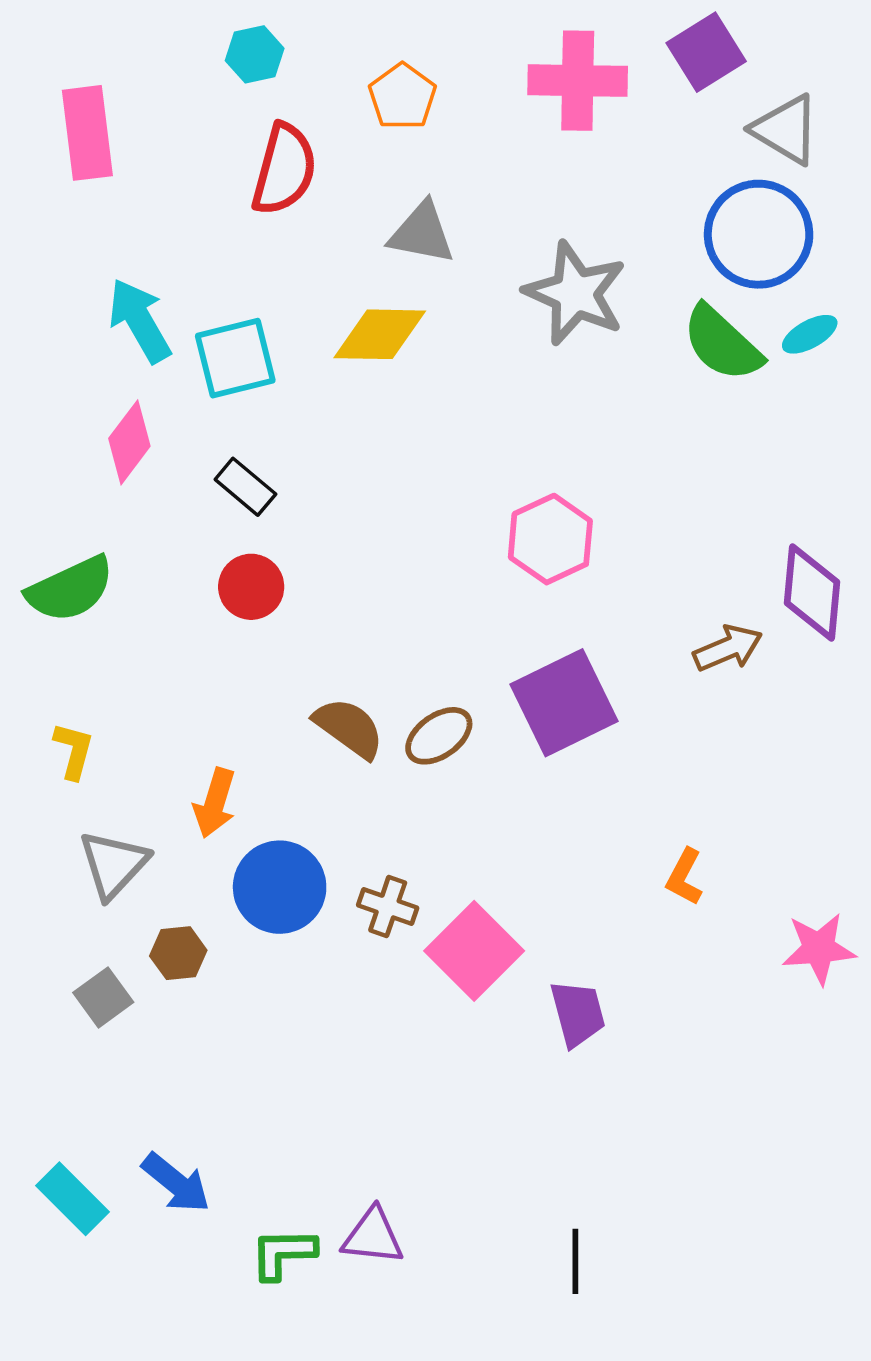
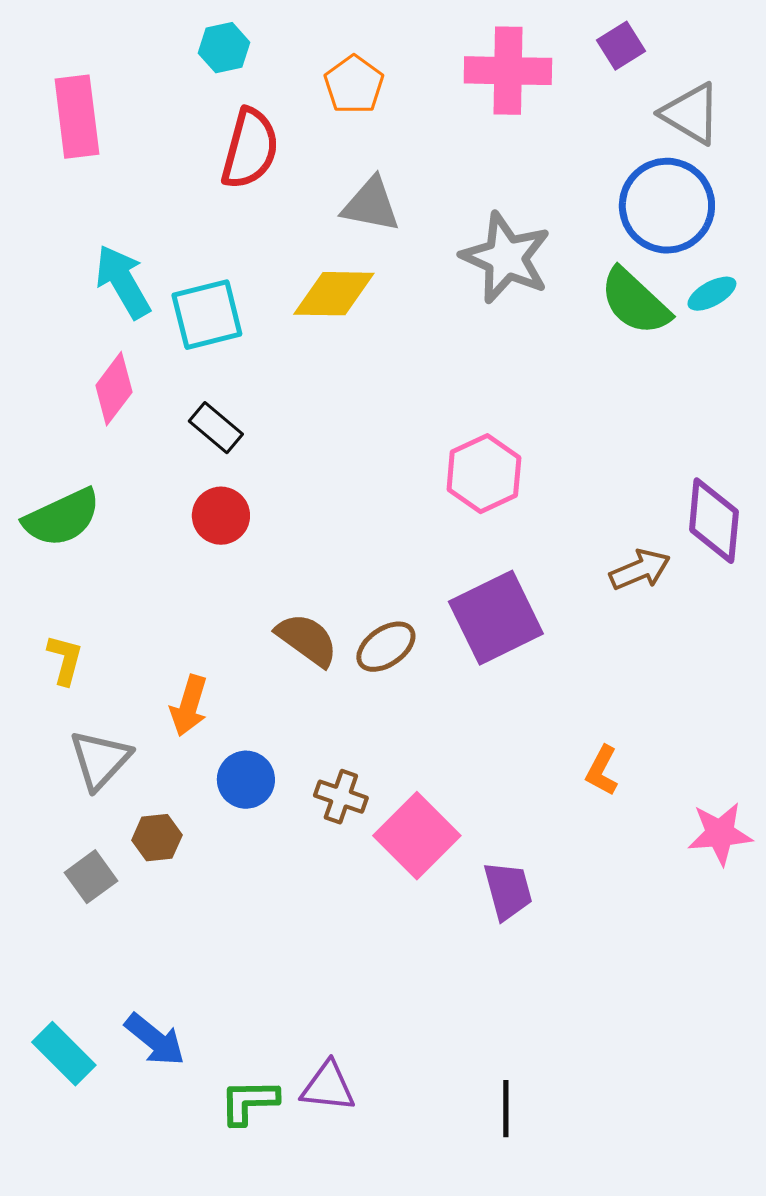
purple square: (706, 52) -> (621, 46), size x0.7
blue circle: (280, 887) -> (246, 780), size x0.7

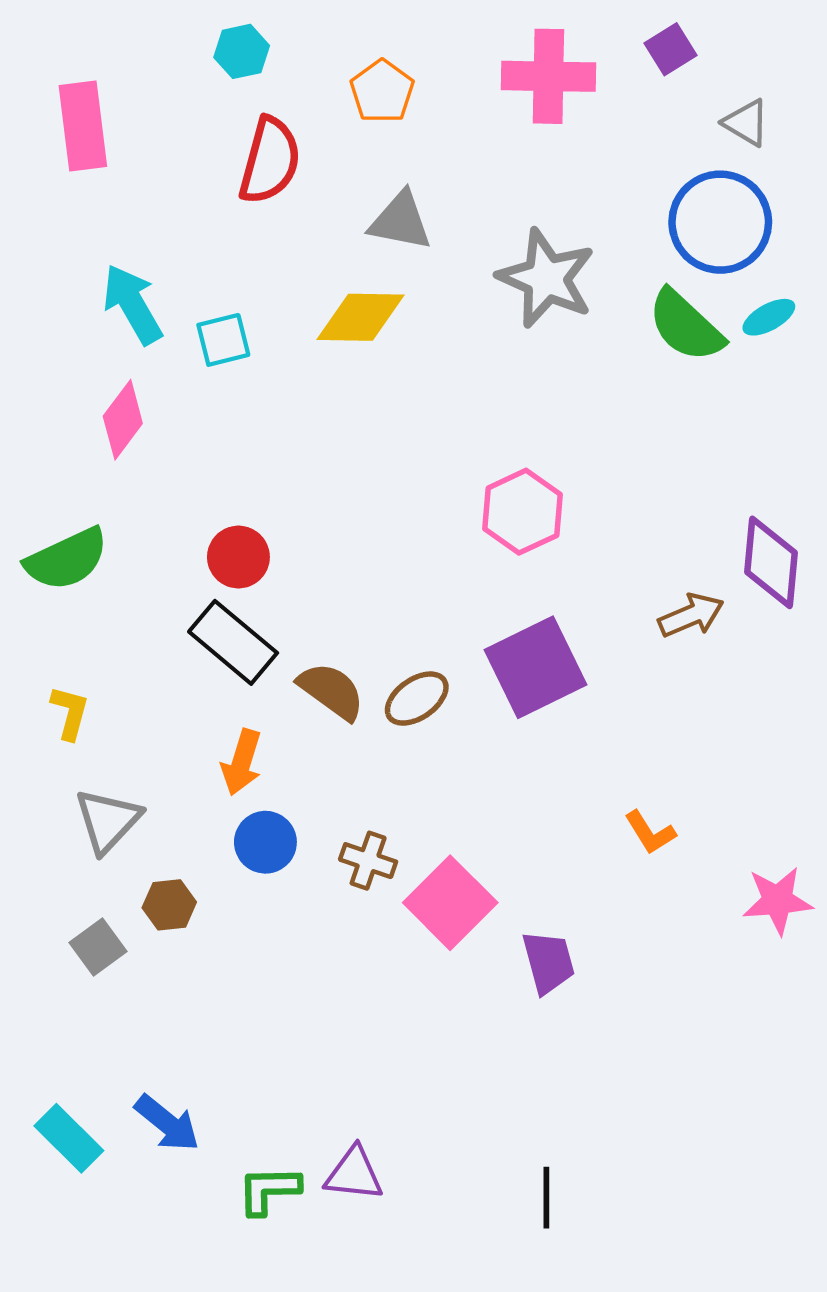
gray triangle: (691, 114) -> (746, 123), size x0.7
cyan square: (207, 315) -> (223, 340), size x0.7
black rectangle: (216, 428) -> (233, 642), moved, size x1.5
orange arrow: (189, 706) -> (242, 762), moved
orange L-shape: (602, 771) -> (650, 833), turned -60

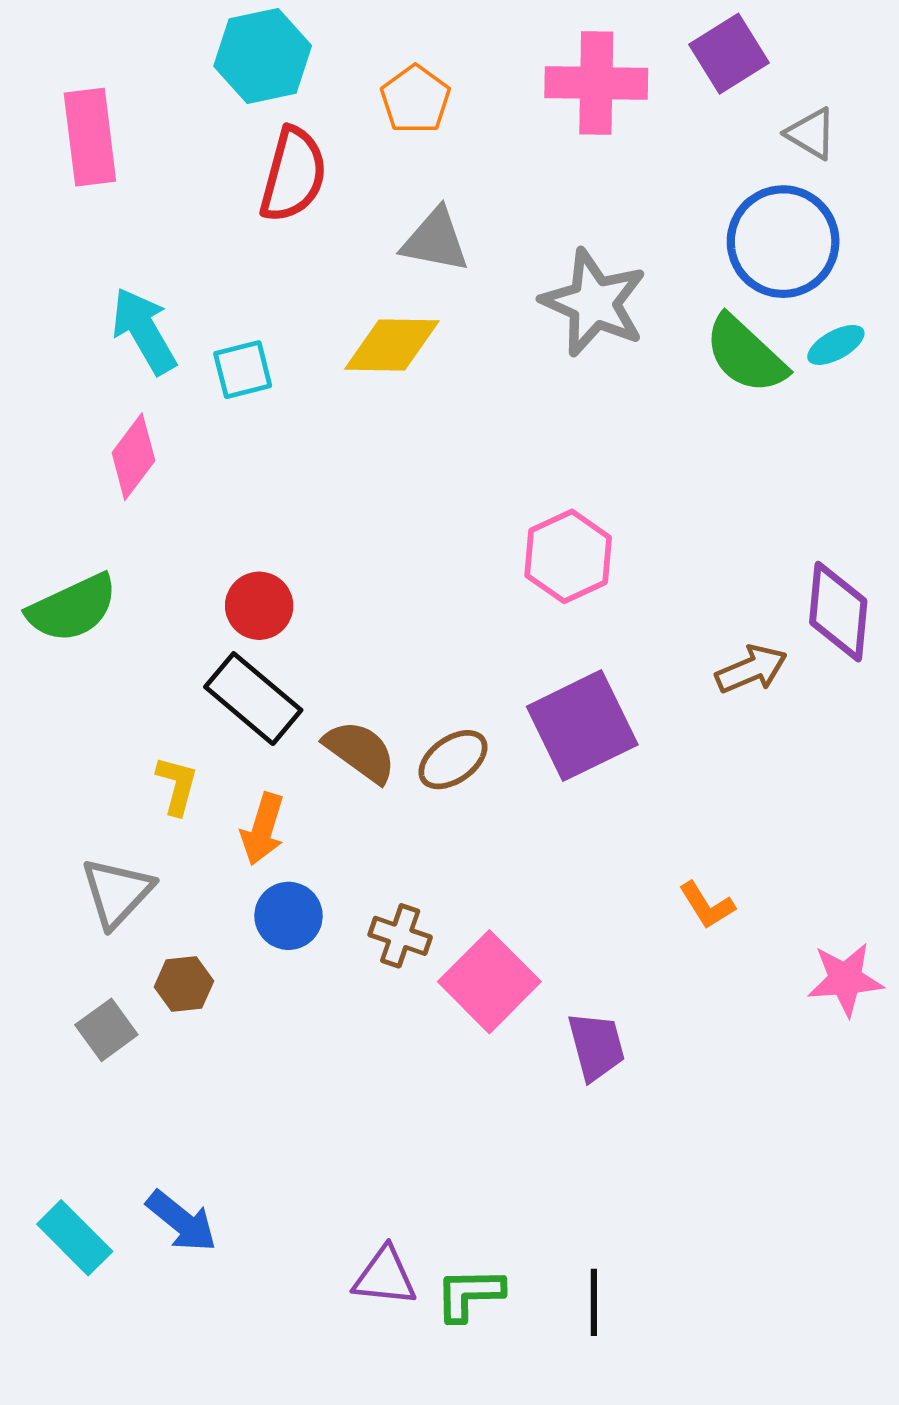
purple square: (671, 49) -> (729, 54), size x1.4
cyan hexagon: (242, 51) -> (263, 56), size x1.6
yellow L-shape: (70, 713) -> (177, 785), moved
green L-shape: (269, 1190) -> (469, 1294), moved

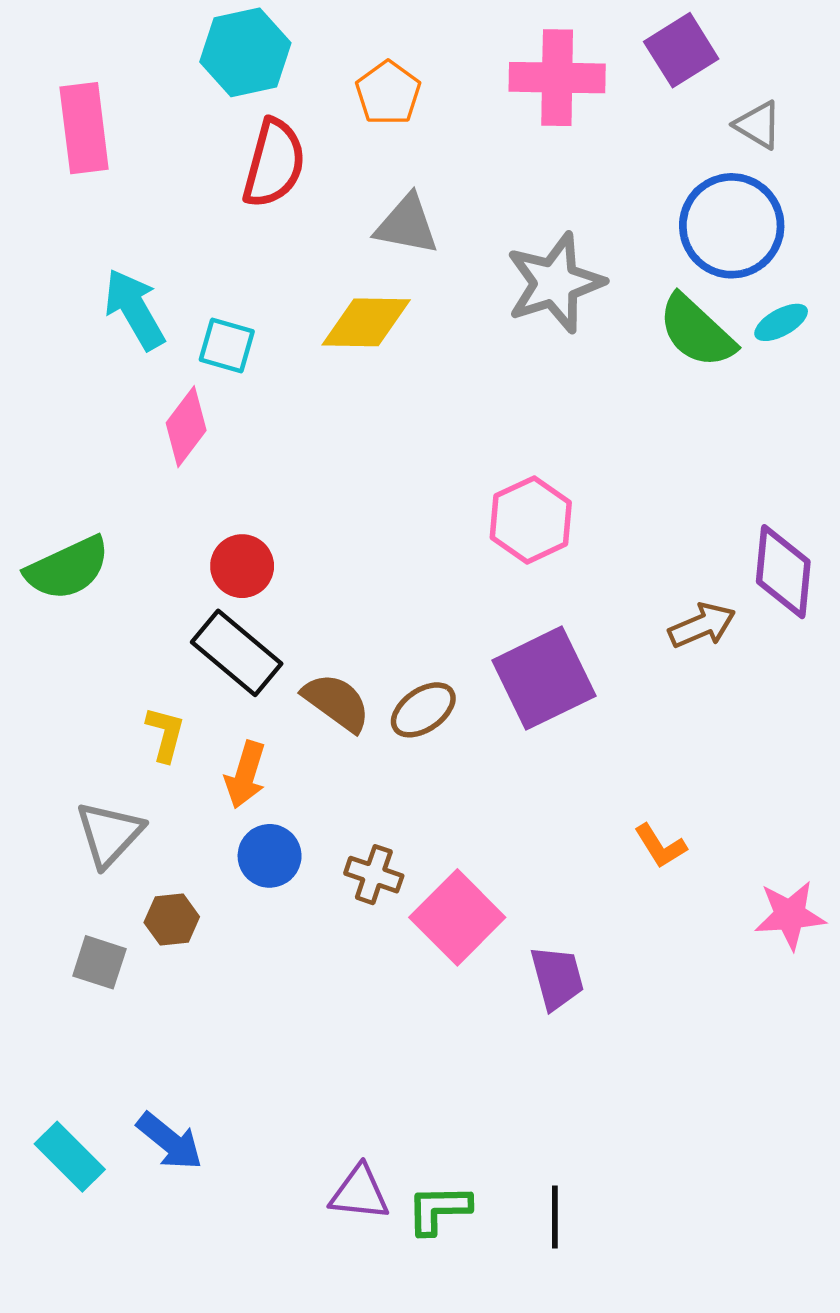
gray star: (594, 303) -> (555, 283), turned 30
cyan square: (243, 370) -> (227, 345), turned 30
pink diamond: (133, 457) -> (186, 427), moved
gray square: (106, 1030) -> (99, 962), turned -36

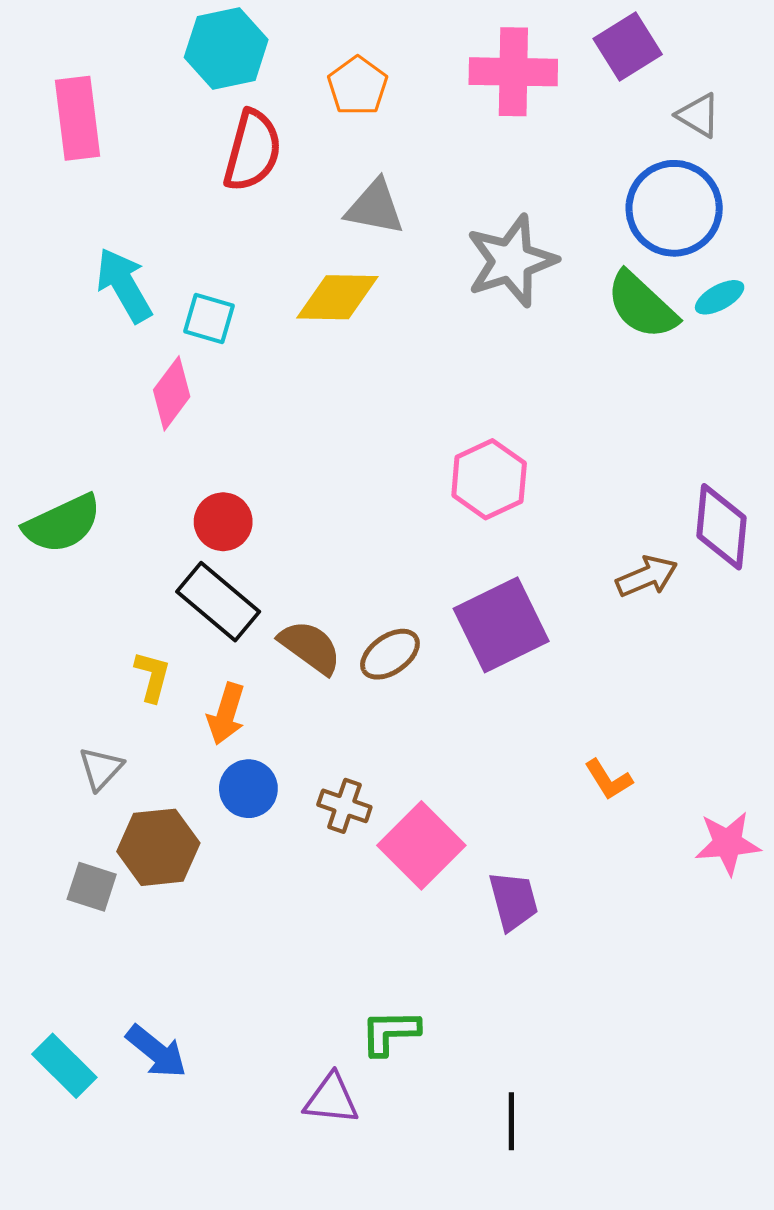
gray triangle: (109, 834) -> (101, 768), size x0.7
brown hexagon: (172, 920) -> (158, 847), size x1.6
green L-shape: (439, 1209) -> (390, 1032), moved

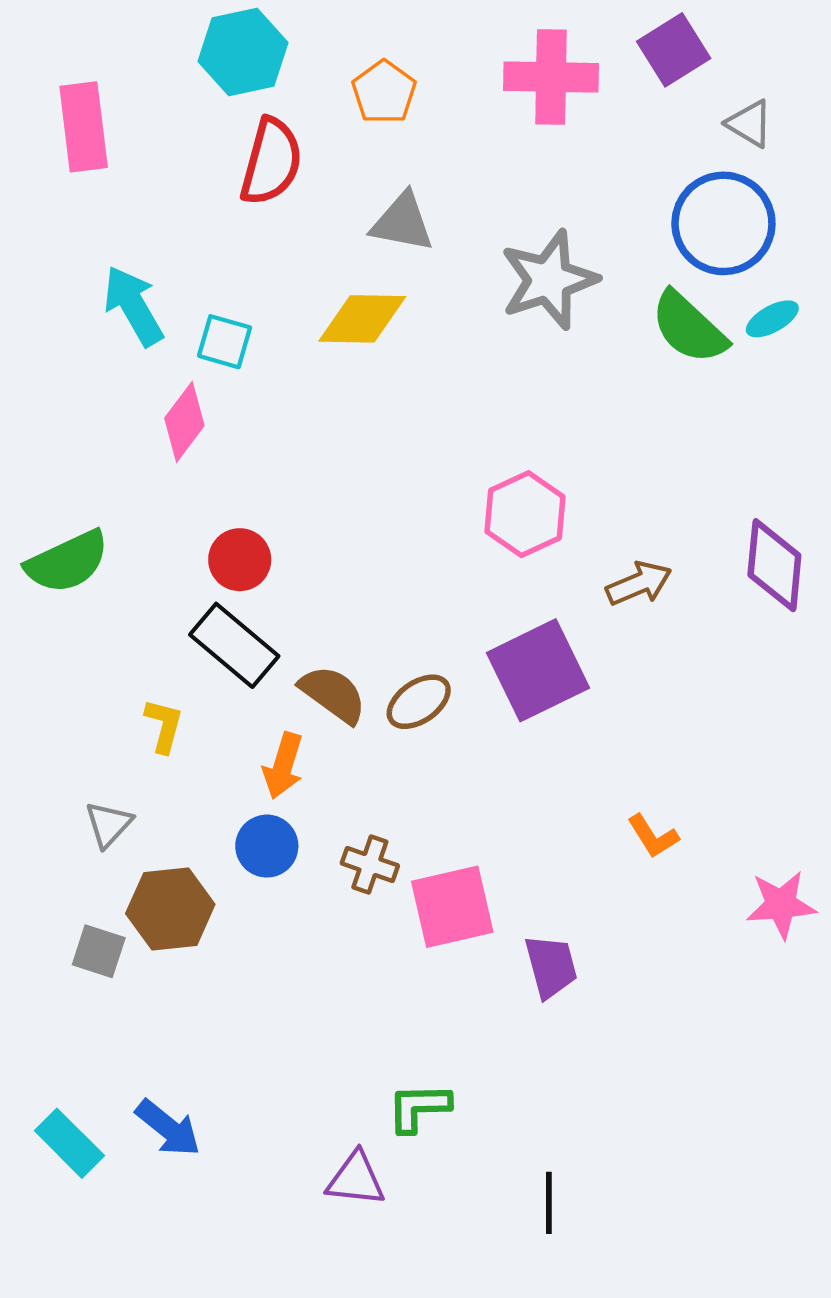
brown arrow: (647, 576) -> (639, 584), moved
orange arrow: (226, 714) -> (283, 766), moved
pink square: (421, 845) -> (452, 907), turned 32

